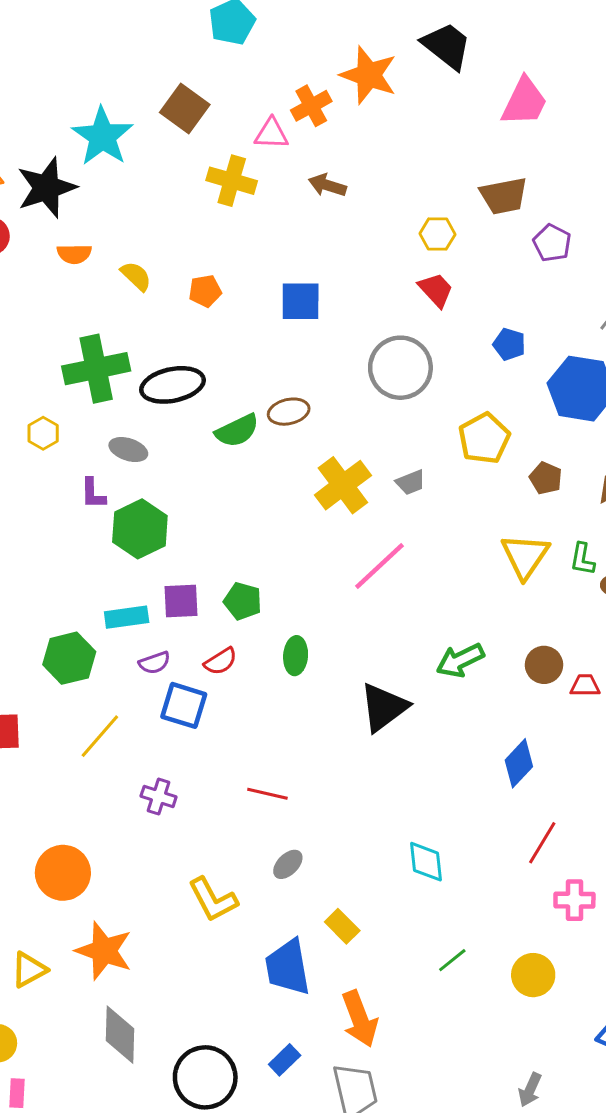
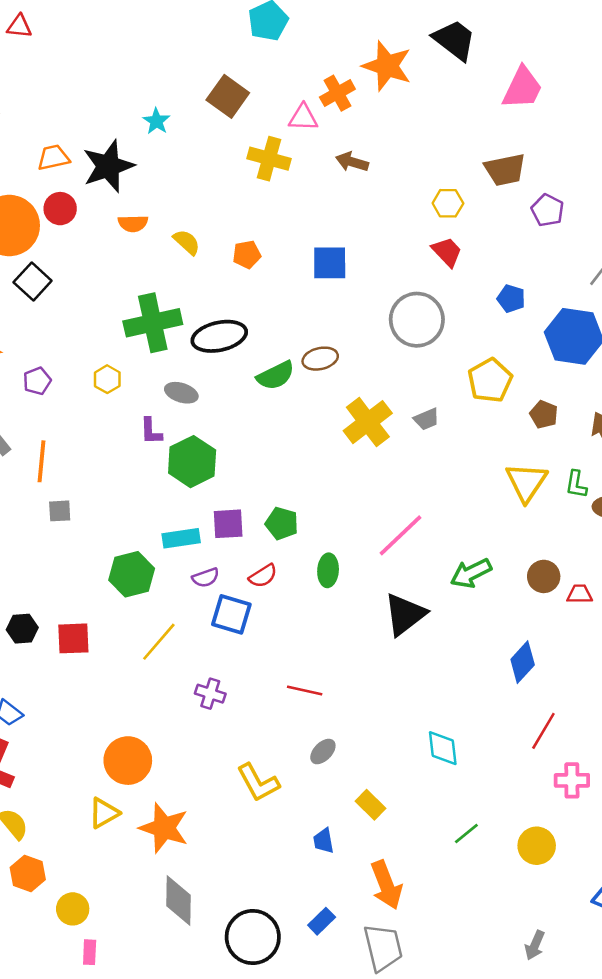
cyan star: (102, 136) -> (156, 121), size x0.5
pink line: (380, 566) -> (401, 535), moved
blue trapezoid: (288, 967) -> (324, 841), size x0.5
yellow triangle: (29, 970) -> (104, 813), moved

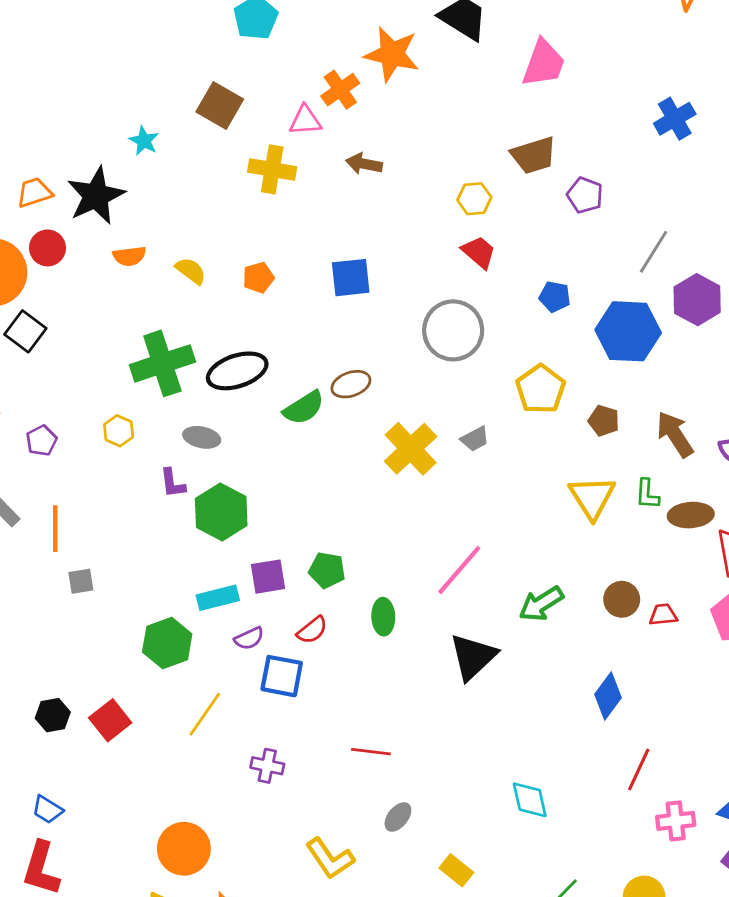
red square: (73, 638) -> (110, 720), turned -30

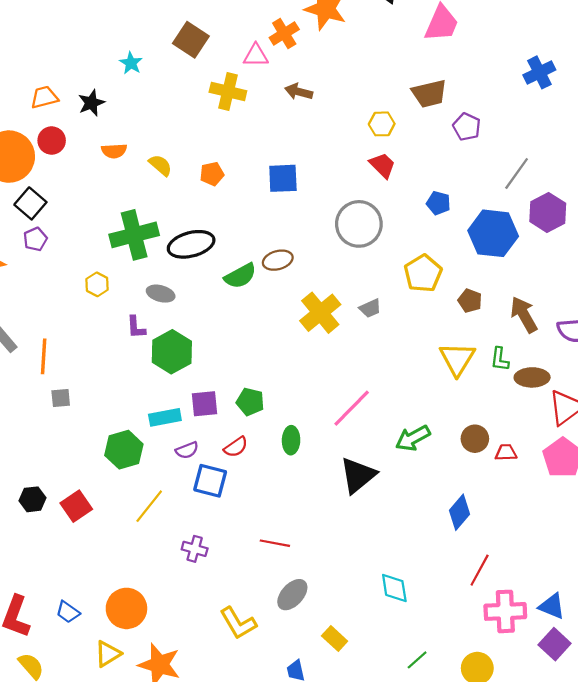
black star: (96, 196) -> (91, 103), size x0.6
purple pentagon: (41, 441) -> (35, 239), moved
blue trapezoid: (47, 810) -> (68, 612), moved
gray ellipse: (398, 817) -> (292, 595), size x1.4
pink cross: (676, 821) -> (505, 611), size x1.4

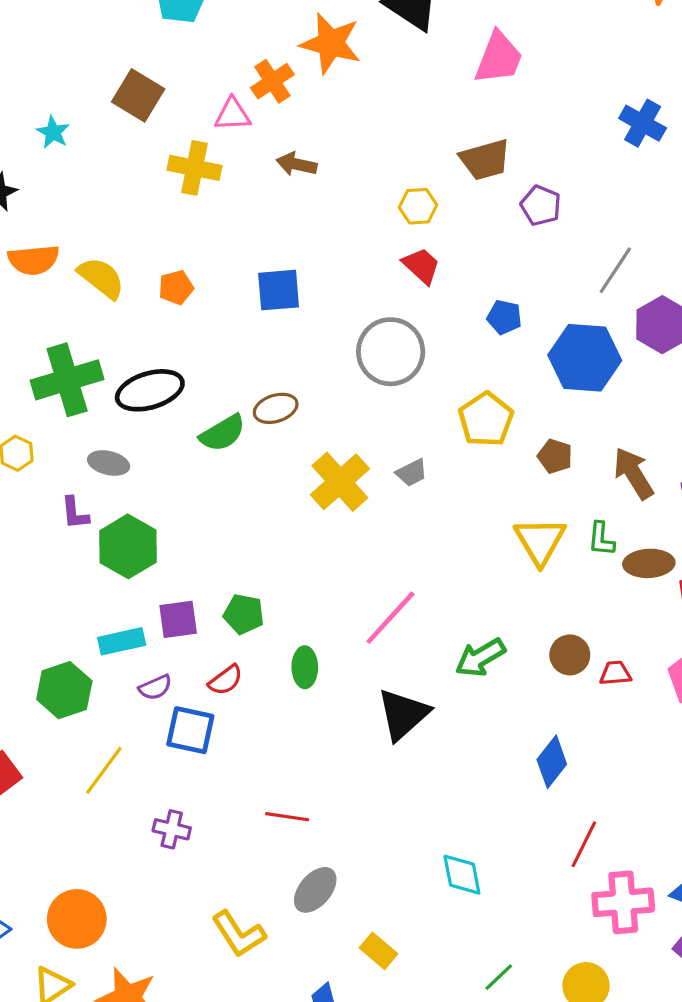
blue cross: (539, 72) -> (643, 123), turned -32
orange semicircle: (114, 151) -> (34, 260), size x1.4
yellow semicircle: (160, 165) -> (101, 278), size x1.4

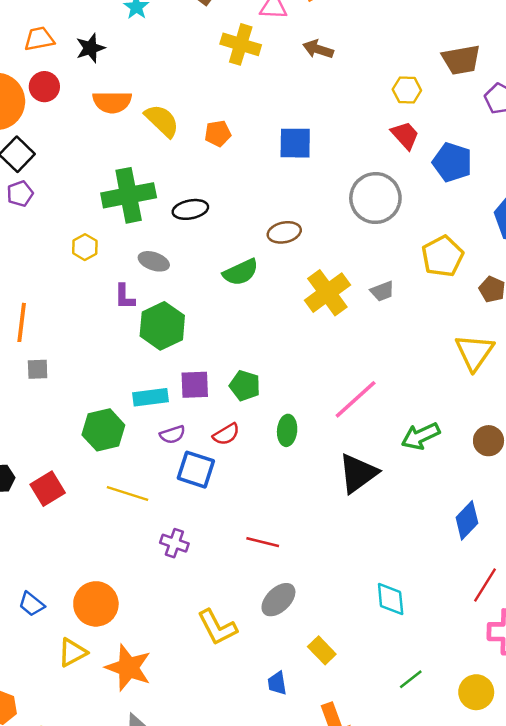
blue pentagon: (504, 317) -> (452, 162), moved, size x1.5
black ellipse: (150, 390) -> (190, 209), size x0.7
green semicircle: (223, 433) -> (241, 272), moved
yellow line: (104, 770) -> (127, 493), turned 66

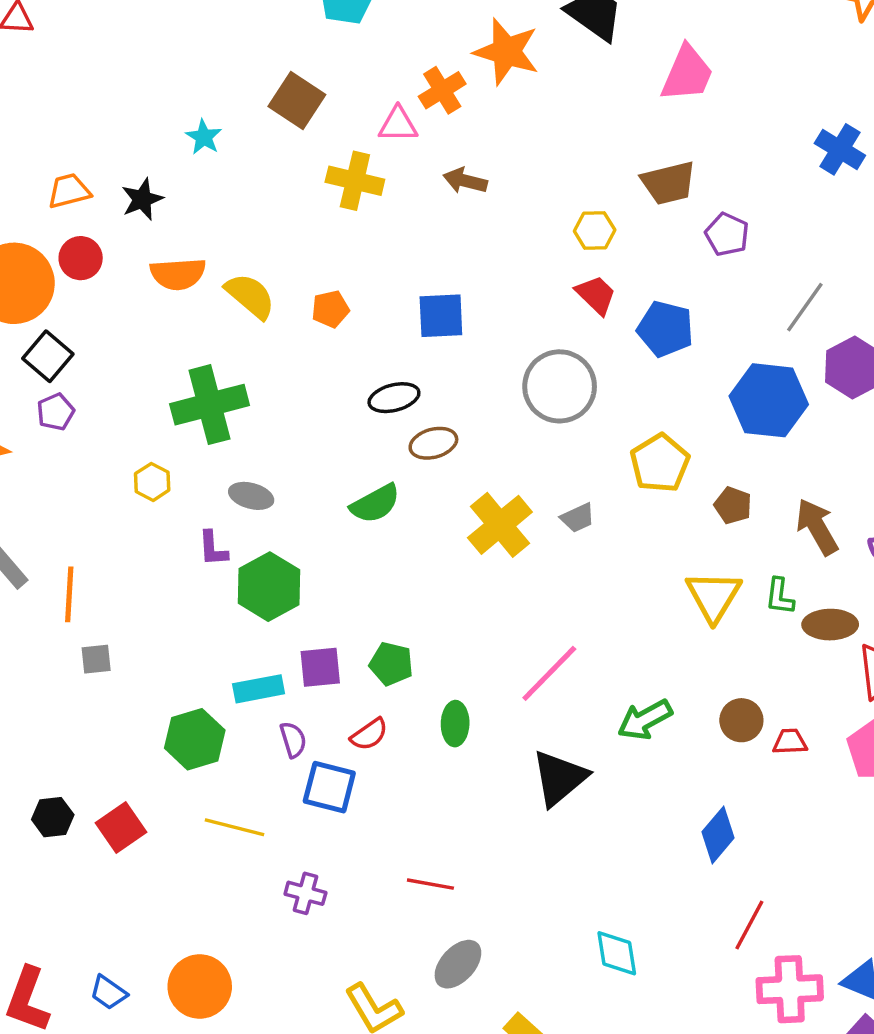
black ellipse: (190, 209) -> (394, 398), moved
purple semicircle: (173, 435) -> (293, 740), turned -85

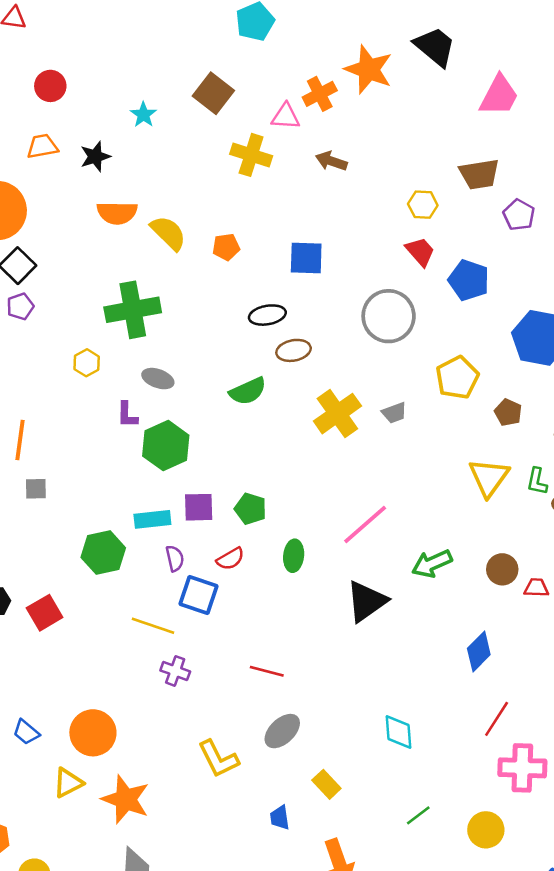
red circle: (81, 258) -> (50, 86), moved
yellow line: (235, 827) -> (153, 626), moved

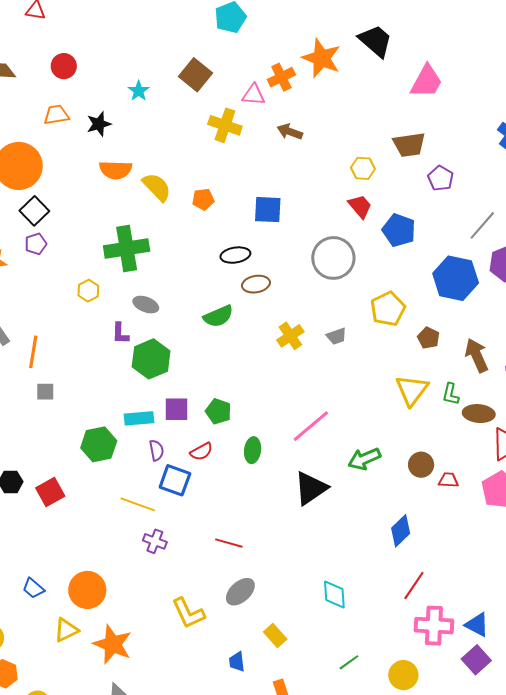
yellow cross: (337, 414) -> (290, 336), size x0.7

